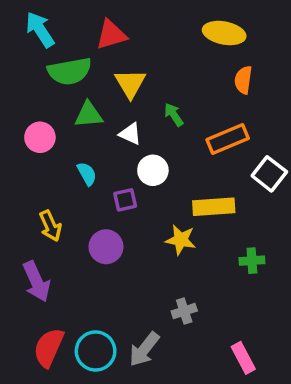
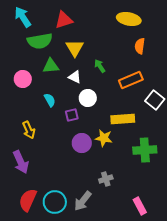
purple circle: (106, 247) -> (82, 143), moved
green cross: (252, 261) -> (145, 150), size x1.6

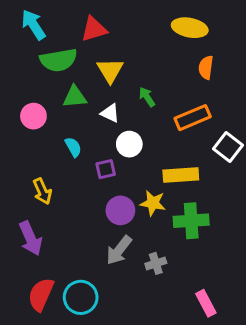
green cross: (145, 150) -> (191, 221), moved
gray arrow: (83, 201) -> (119, 250), moved

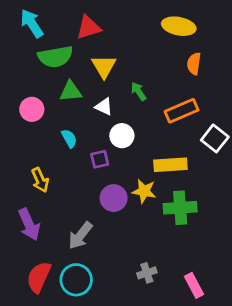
gray arrow: (119, 250) -> (80, 235), moved
gray cross: (156, 263) -> (147, 273), moved

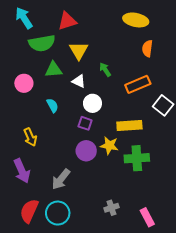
purple square: (100, 159) -> (85, 123), moved, turned 32

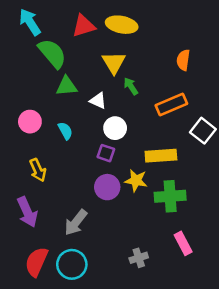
yellow ellipse: (136, 20) -> (122, 25), moved
green semicircle: (42, 43) -> (52, 53), turned -120
yellow triangle: (79, 51) -> (114, 63), moved
pink circle: (24, 83) -> (30, 122), moved
pink rectangle: (147, 217) -> (183, 243), moved

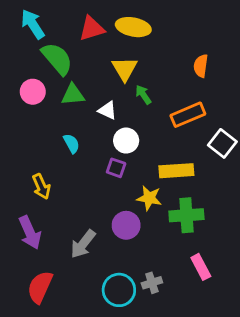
pink circle: (30, 122) -> (33, 92), moved
purple circle: (107, 187) -> (126, 225), moved
cyan circle: (72, 264) -> (119, 290), moved

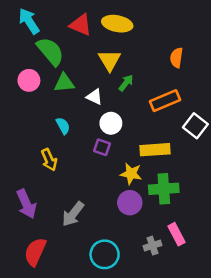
red triangle: (92, 28) -> (81, 25), turned 40
green arrow: (143, 95) -> (126, 83), turned 72
yellow arrow: (41, 187) -> (49, 160), moved
purple circle: (126, 225) -> (130, 203), moved
gray cross: (152, 283) -> (152, 246), moved

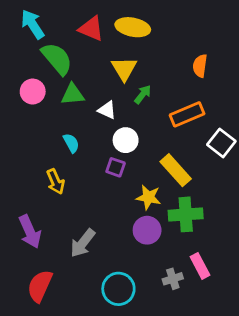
yellow rectangle: (155, 150) -> (176, 170), turned 52

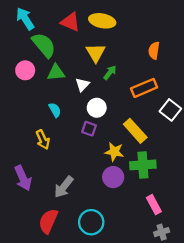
white triangle: (107, 110) -> (82, 85), turned 48
gray cross: (173, 279) -> (162, 232), moved
red semicircle: (40, 286) -> (48, 221), moved

